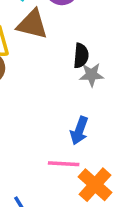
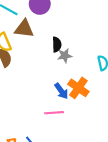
blue arrow: (79, 131) -> (61, 91), turned -49
orange cross: (95, 185) -> (78, 88), moved

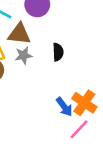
gray star: (65, 56) -> (24, 55), moved
pink line: (54, 113) -> (79, 129), moved, turned -42

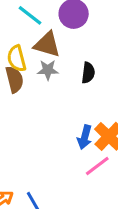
blue arrow: (64, 107) -> (85, 137), turned 42

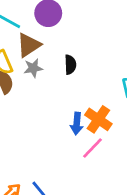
brown triangle: (47, 44) -> (29, 45), turned -40

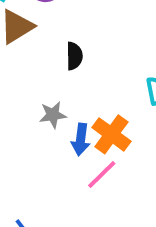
gray star: (33, 68) -> (53, 115), moved

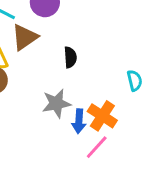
gray star: (53, 115) -> (56, 103), size x1.4

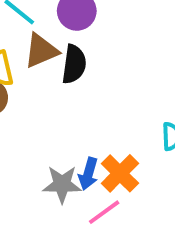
black semicircle: (70, 57) -> (74, 64), moved, size x1.4
gray star: (56, 103) -> (62, 184), moved

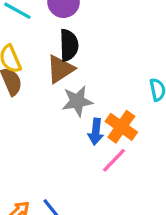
brown triangle: (41, 51) -> (60, 69), moved
gray star: (62, 184) -> (77, 101), moved

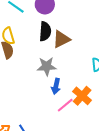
brown triangle: (60, 69) -> (61, 39), moved
orange cross: (121, 127) -> (82, 96), moved

